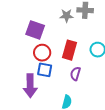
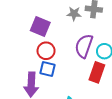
red rectangle: (69, 50) -> (97, 72), moved
purple semicircle: (75, 74) -> (84, 46), moved, size x1.6

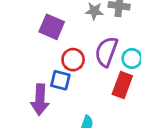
red circle: (46, 51) -> (73, 60), moved

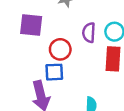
purple semicircle: (106, 52) -> (89, 33), size x0.7

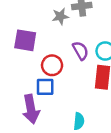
purple semicircle: (89, 33) -> (80, 51), turned 144

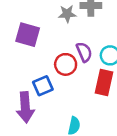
red circle: (52, 65) -> (66, 64), moved
blue square: (45, 87) -> (43, 86), turned -30

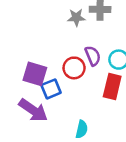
purple square: (28, 35) -> (35, 74), moved
purple arrow: (25, 107) -> (33, 110), turned -52

